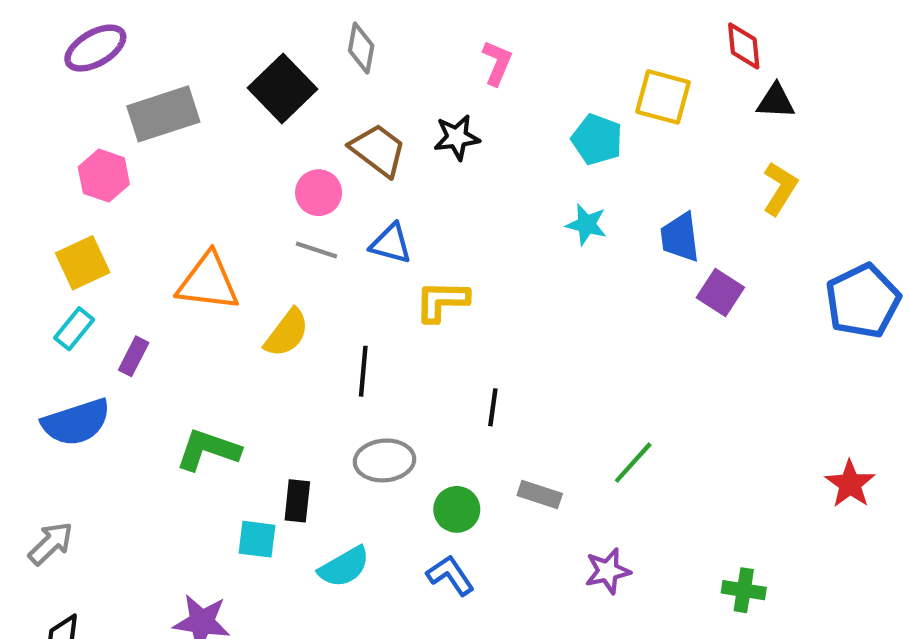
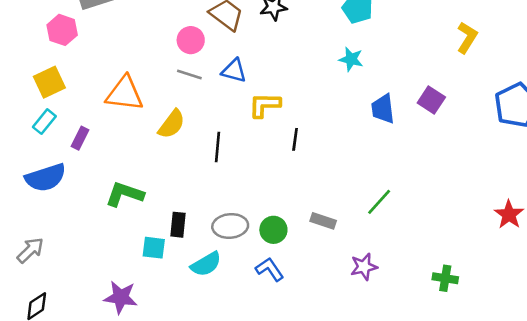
blue trapezoid: (680, 237) -> (383, 109), moved
black line: (493, 407) -> (295, 139), moved
gray ellipse: (384, 460) -> (230, 226), moved

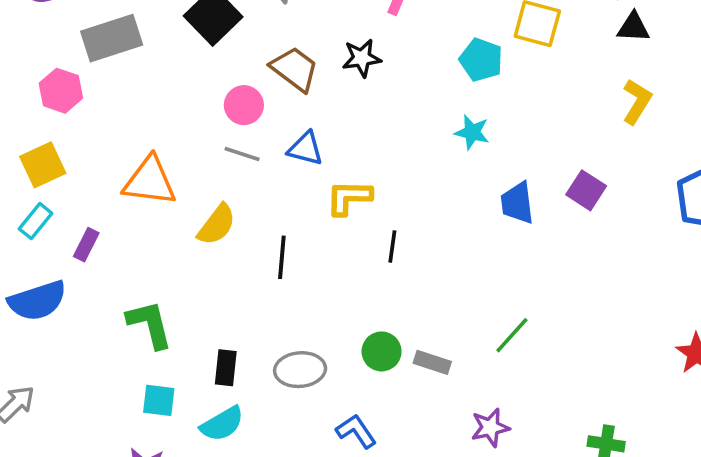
green L-shape: (125, 194) -> (150, 324), turned 57
green circle: (273, 230) -> (382, 351), moved
cyan square: (154, 248) -> (159, 400), moved
cyan semicircle: (206, 264) -> (222, 424), moved

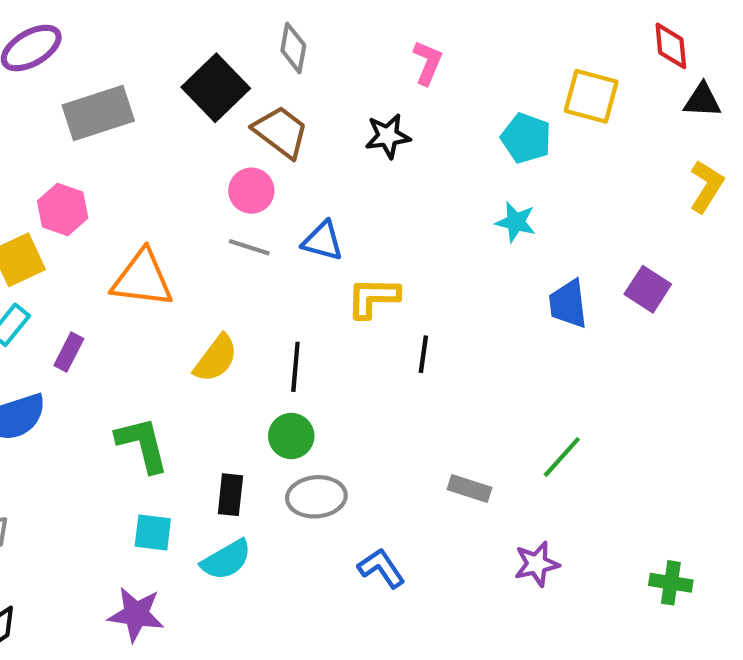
brown trapezoid: (295, 69) -> (281, 132), moved
pink hexagon: (61, 91) -> (63, 209), moved
yellow semicircle: (217, 225) -> (216, 358), moved
green circle: (382, 351) -> (291, 436), moved

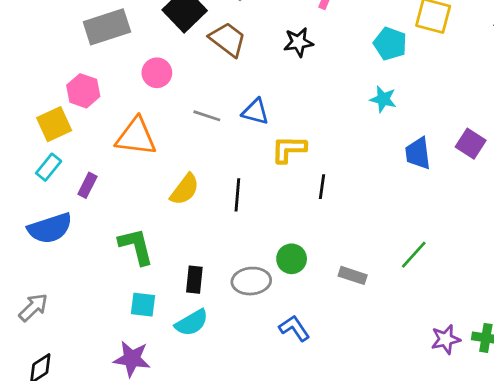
pink circle: (251, 191) -> (157, 73), moved
green circle: (291, 436) -> (292, 259), moved
purple star: (537, 564) -> (446, 339), moved

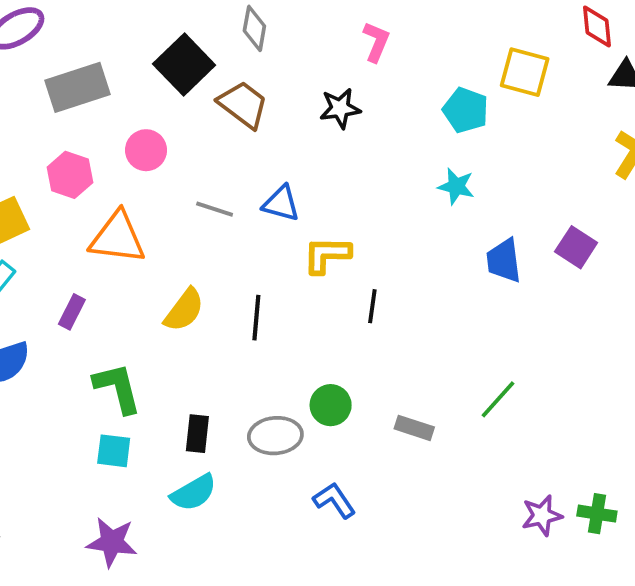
pink hexagon: (83, 91) -> (70, 175), moved
purple rectangle: (87, 185) -> (72, 312), moved
cyan square: (143, 305) -> (114, 451), moved

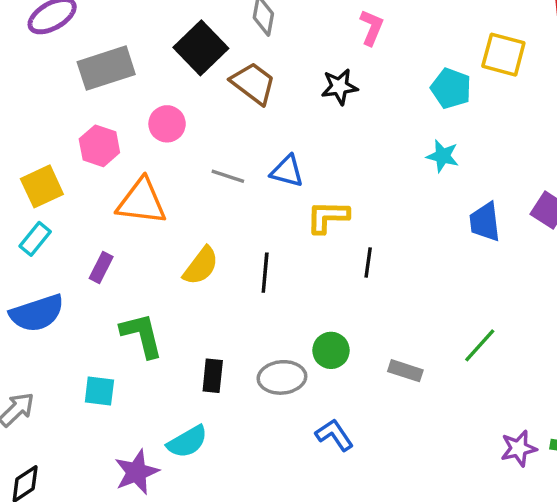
cyan square: (114, 451) -> (99, 391), moved
cyan semicircle: (194, 493) -> (187, 442), moved
purple star: (112, 542) -> (137, 472), turned -30

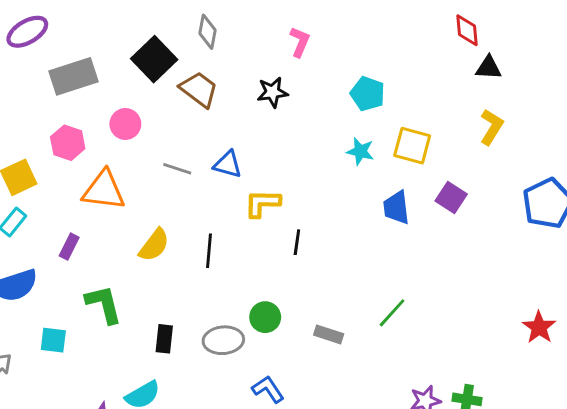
yellow square: (503, 55) -> (412, 146), moved
cyan square: (99, 391) -> (53, 340), moved

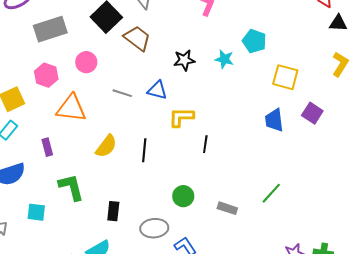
black star: (272, 92) -> (184, 60), moved
cyan star: (360, 151) -> (224, 59), moved
purple rectangle: (69, 247) -> (47, 147), turned -42
gray ellipse: (223, 340) -> (154, 228), moved

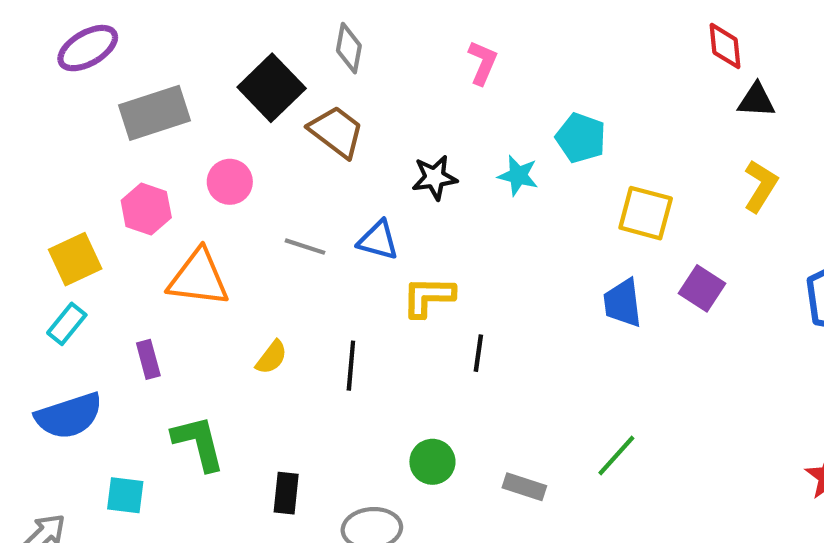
yellow semicircle: (106, 146) -> (272, 357), size x0.7

